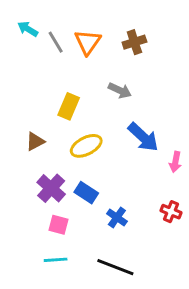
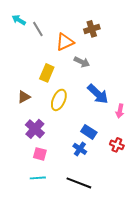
orange triangle: (88, 42) -> (65, 42), moved, turned 30
yellow ellipse: (86, 146) -> (59, 100), turned -40
blue rectangle: (86, 193) -> (89, 132), moved

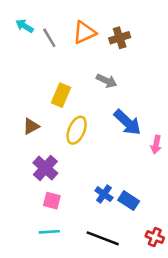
orange triangle: (65, 42) -> (84, 33), moved
blue rectangle: (89, 132) -> (129, 201), moved
red cross: (117, 145) -> (155, 237), moved

